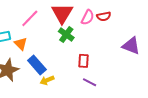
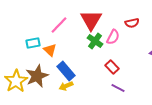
pink semicircle: (88, 17) -> (113, 37), moved
red rectangle: (84, 61) -> (112, 67), turned -48
yellow arrow: (47, 80) -> (66, 86), moved

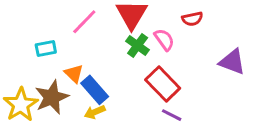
pink semicircle: (113, 37) -> (164, 40), turned -63
orange triangle: (50, 50) -> (74, 74), moved
red rectangle: (112, 67) -> (163, 84), size x1.6

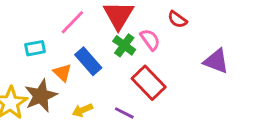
red semicircle: (192, 19) -> (177, 19), turned 48
blue rectangle: (95, 90) -> (88, 61), moved
purple line: (172, 115) -> (124, 113), moved

